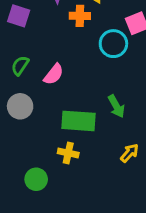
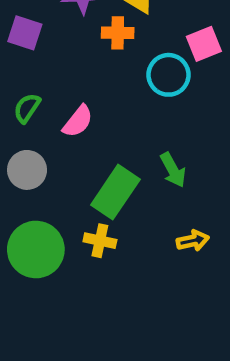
green rectangle: (78, 121) -> (115, 192), turned -60
yellow arrow: (129, 153) -> (193, 241), turned 36
green circle: (36, 179) -> (36, 249), moved, size x1.6

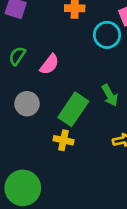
gray circle: (27, 170) -> (27, 104), moved
green circle: (36, 249) -> (23, 188), moved

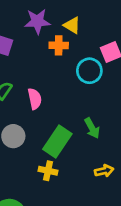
pink semicircle: (49, 64) -> (35, 99), turned -50

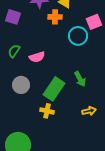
pink semicircle: (35, 99) -> (37, 57), turned 84

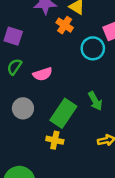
purple square: (13, 17) -> (13, 36), moved
orange cross: (55, 17) -> (65, 25), turned 32

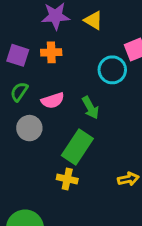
orange cross: (65, 25) -> (51, 52), moved, turned -35
green arrow: (95, 101) -> (90, 108), moved
gray circle: (23, 108) -> (29, 128), moved

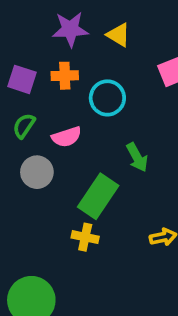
cyan circle: (112, 70) -> (107, 98), moved
green arrow: (90, 108) -> (137, 157), moved

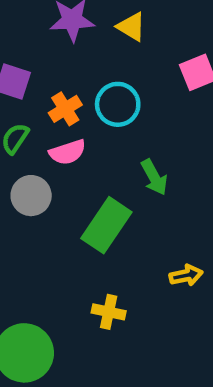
orange cross: (65, 76) -> (65, 109), moved, turned -30
yellow cross: (85, 237) -> (109, 312), moved

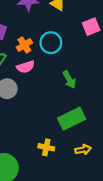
green rectangle: (106, 225) -> (72, 119), moved, turned 30
yellow arrow: (186, 275) -> (83, 150), moved

